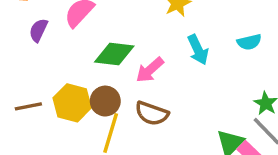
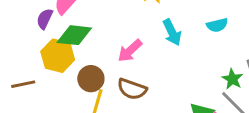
purple semicircle: (38, 30) -> (45, 19), moved
green diamond: (114, 54) -> (74, 35), moved
yellow hexagon: (72, 103) -> (58, 56), moved

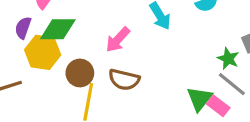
purple semicircle: (45, 19) -> (23, 28), moved

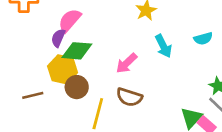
purple semicircle: (23, 28) -> (58, 38), moved
brown circle: (80, 73) -> (77, 87), moved

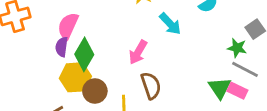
green diamond: (77, 51) -> (84, 54), turned -48
brown semicircle: (129, 97) -> (151, 86), turned -110

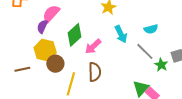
green diamond: (84, 54) -> (74, 35), moved
gray line: (245, 69) -> (145, 51), moved

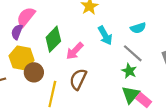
green star: (161, 65) -> (129, 71), moved
brown semicircle: (95, 72) -> (78, 79), turned -150

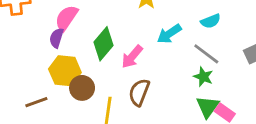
cyan arrow: (105, 35) -> (169, 34), turned 90

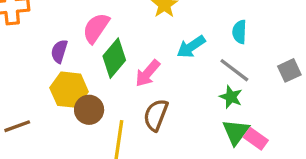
pink semicircle: (66, 18) -> (96, 28), moved
cyan semicircle: (211, 21) -> (239, 32), turned 114
brown line: (36, 102) -> (17, 126), moved

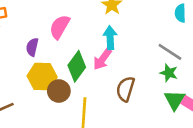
cyan semicircle: (239, 32) -> (180, 13), moved
cyan arrow: (191, 47) -> (110, 38), moved, turned 125
green diamond: (114, 58) -> (77, 66), moved
brown semicircle: (156, 115) -> (125, 89), moved

